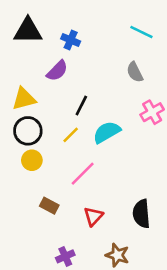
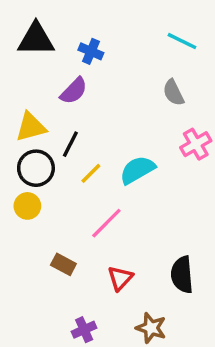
black line: (81, 105) -> (70, 144), moved
yellow circle: (32, 160) -> (27, 206), moved

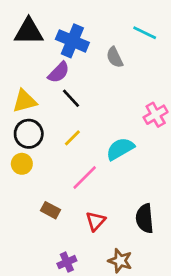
blue cross: (91, 51) -> (72, 41), size x1.6
gray semicircle: (173, 93) -> (115, 57), moved
black line: (70, 144) -> (71, 98), moved, turned -70
cyan semicircle: (137, 170) -> (120, 149), moved

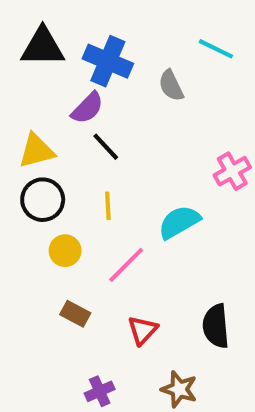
yellow line: (72, 138) -> (108, 206), turned -48
yellow circle: (22, 164) -> (65, 251), moved

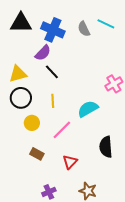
gray semicircle: (171, 86) -> (84, 29), moved
black semicircle: (216, 326) -> (106, 147), moved

